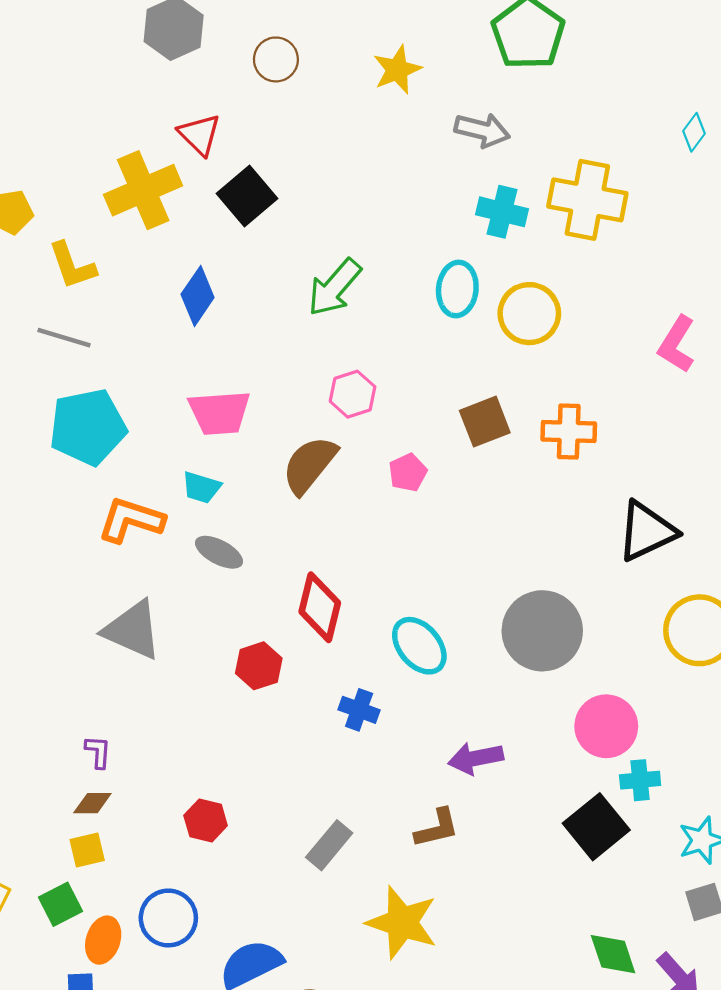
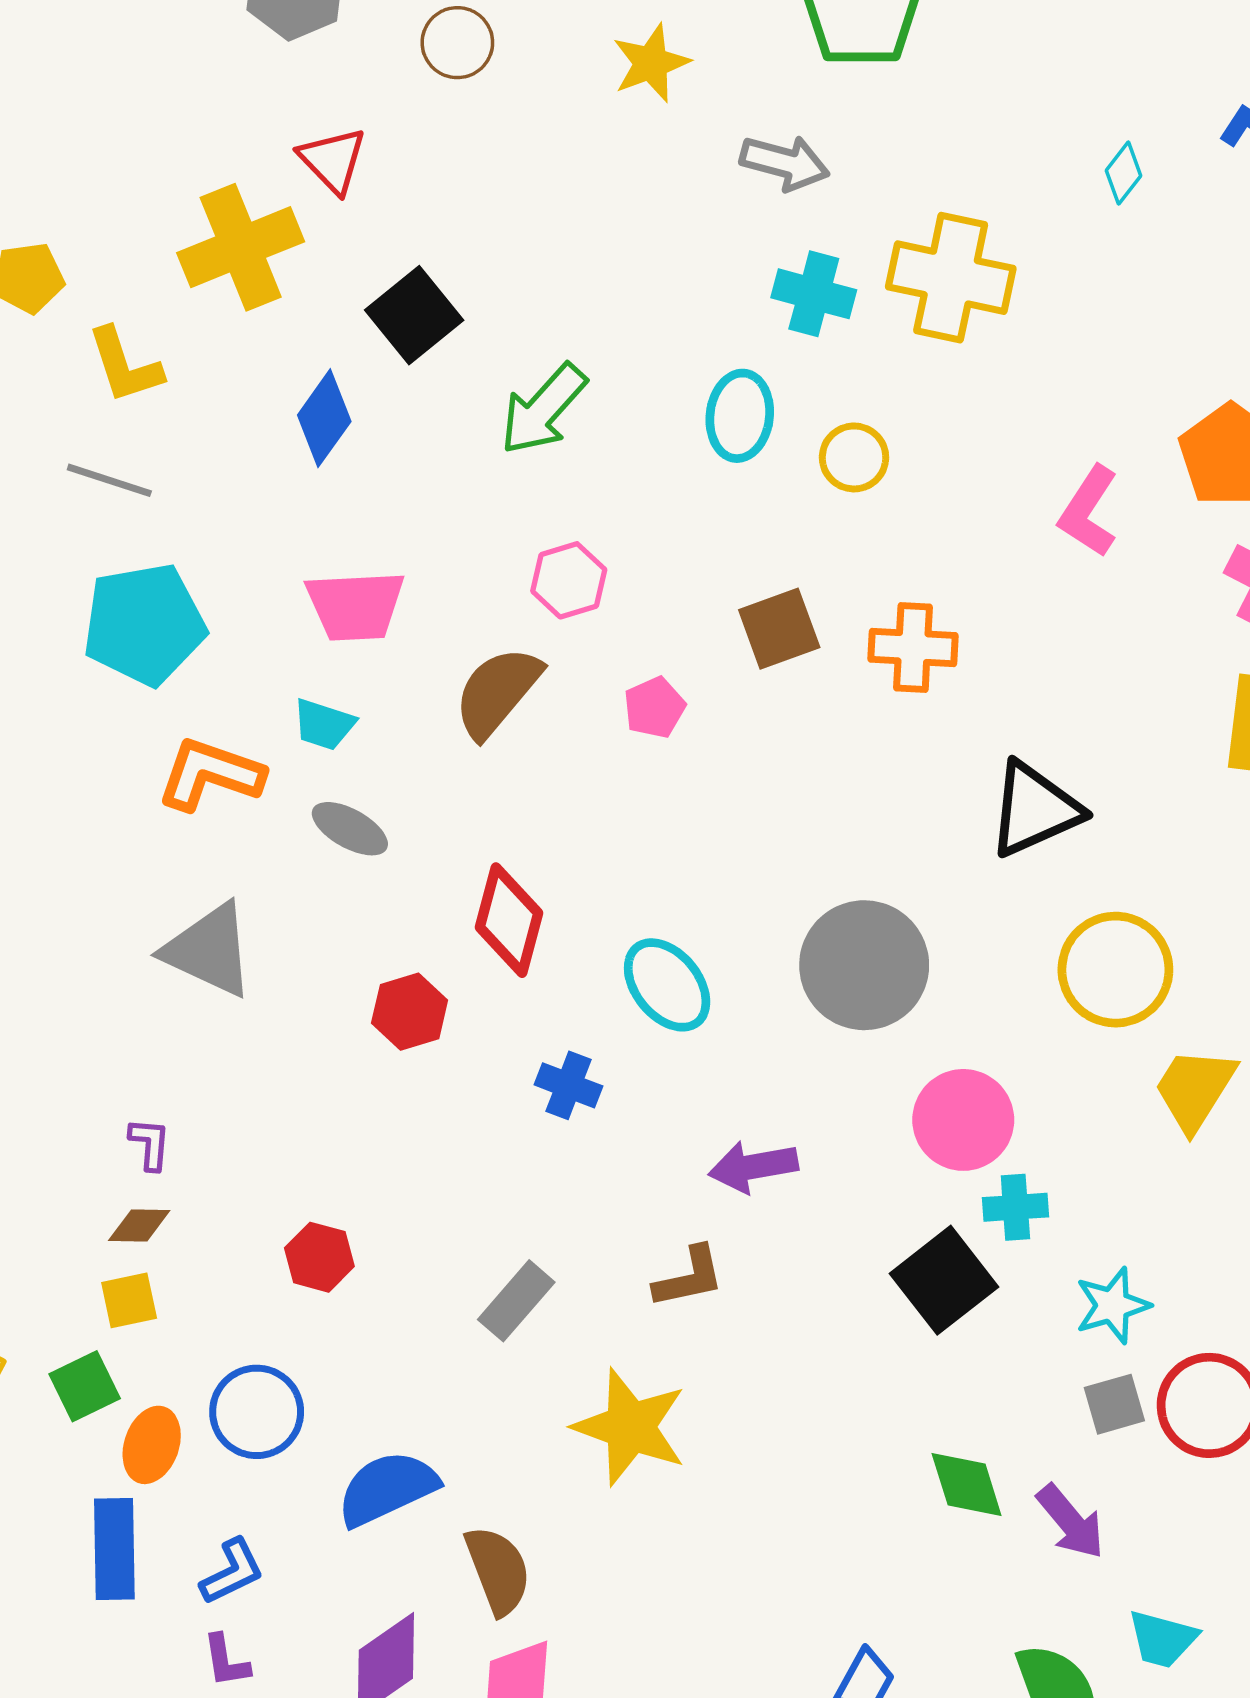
black square: (247, 196) -> (414, 315), moved
yellow circle: (529, 314) -> (854, 457), size x0.7

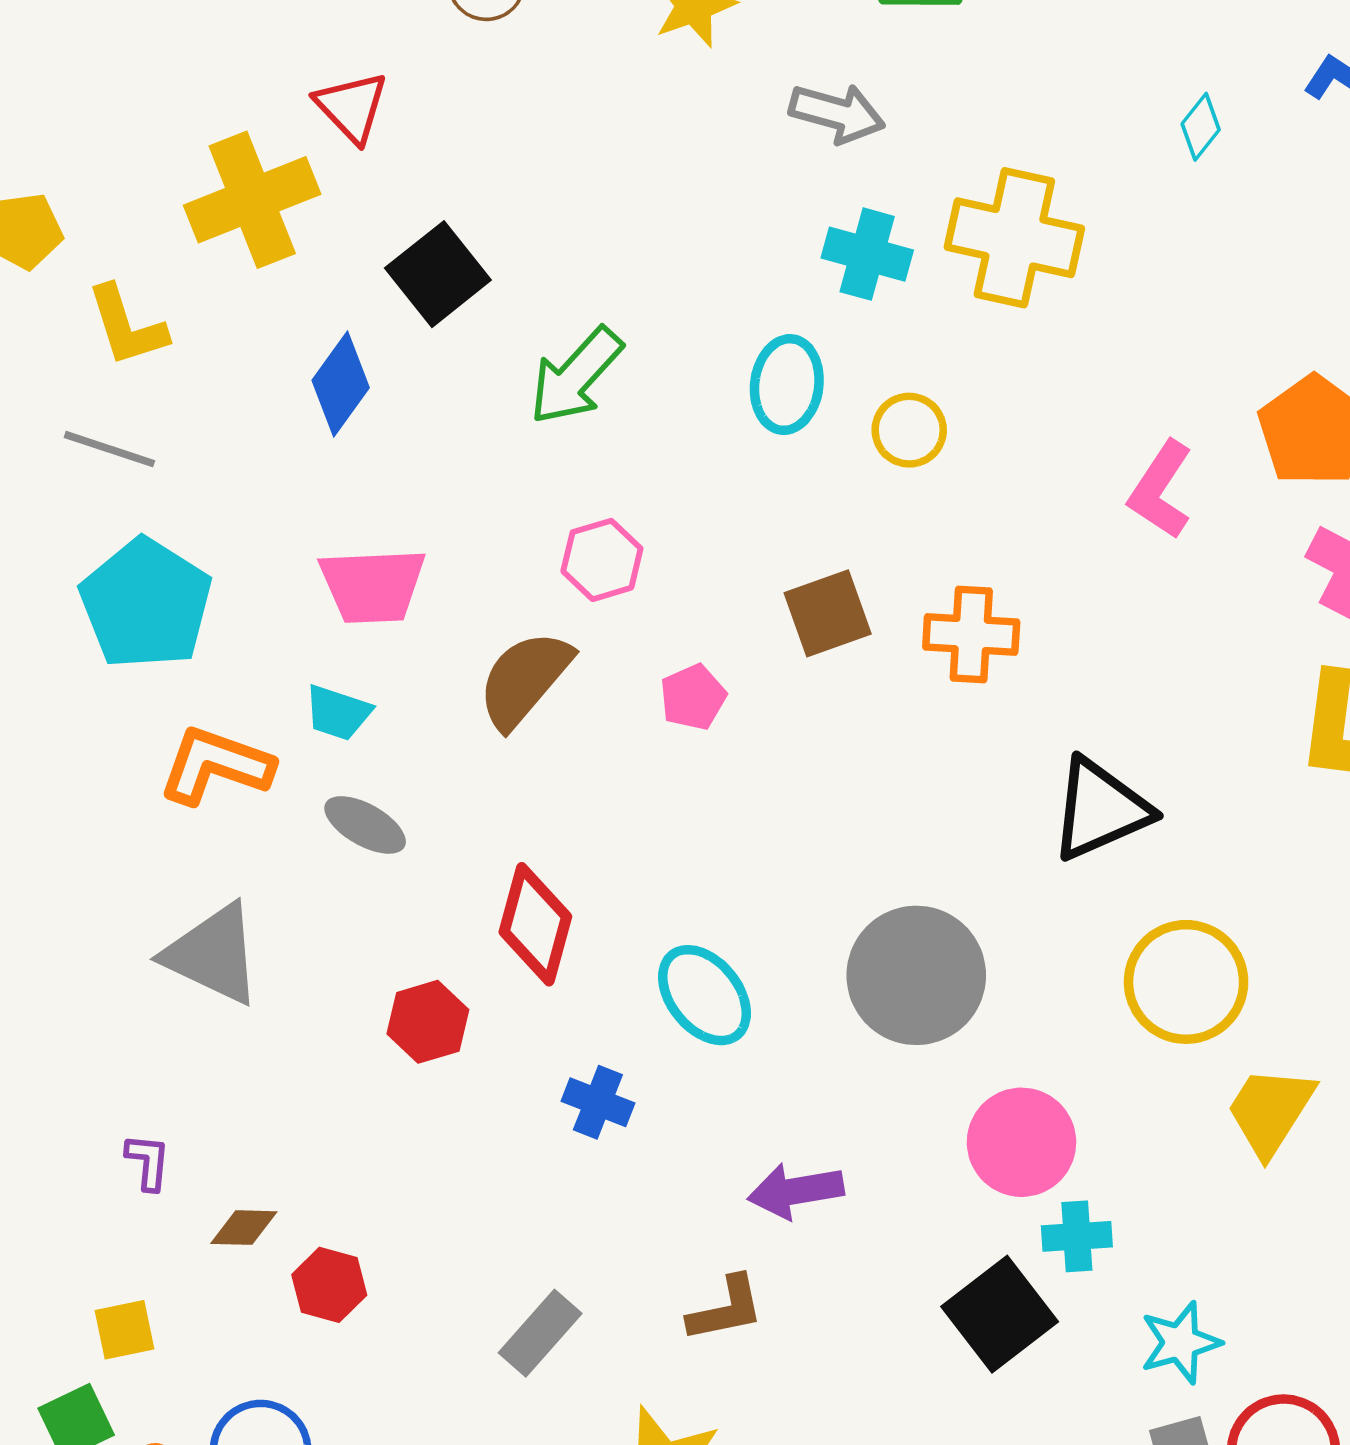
cyan pentagon: (144, 624) -> (146, 604), turned -30
brown diamond: (139, 1226) -> (244, 1228), moved

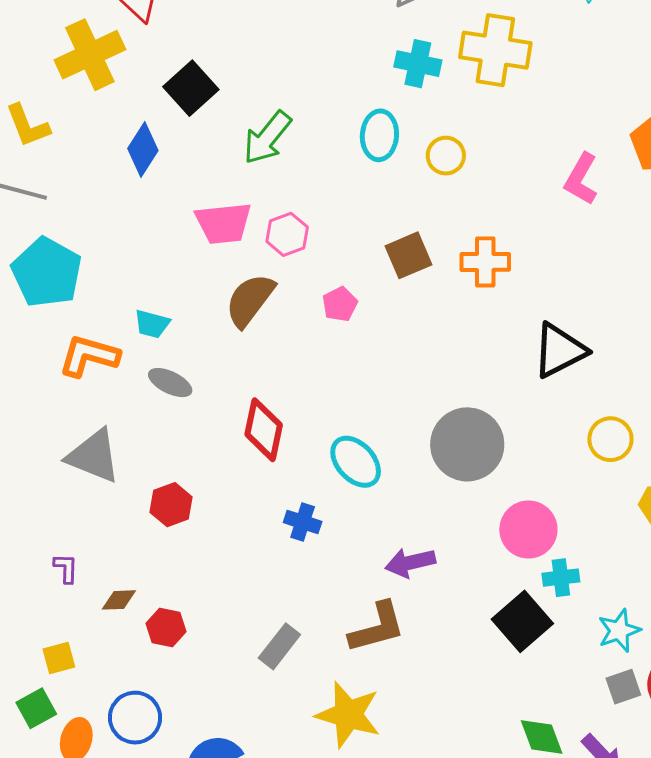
pink trapezoid: (373, 586) -> (223, 223), moved
yellow circle: (1186, 982) -> (610, 439), size x0.7
red hexagon: (428, 1022) -> (171, 505), moved
brown L-shape: (726, 1309) -> (377, 628), size x1.4

